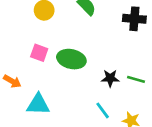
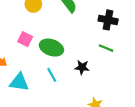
green line: (136, 79) -> (106, 48), moved
cyan line: (103, 110) -> (52, 75), moved

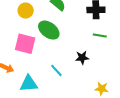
pink square: (25, 39) -> (25, 44), size x1.5
green ellipse: (51, 48) -> (49, 30), moved, turned 30

